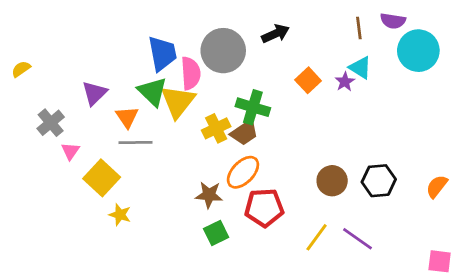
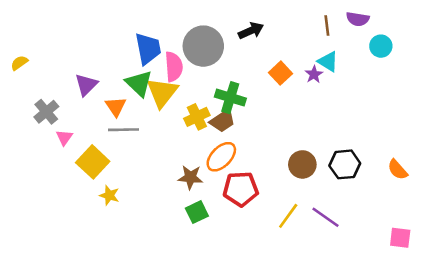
cyan circle: (418, 51) -> (381, 46), size x0.6
orange semicircle: (437, 186) -> (398, 170), turned -80

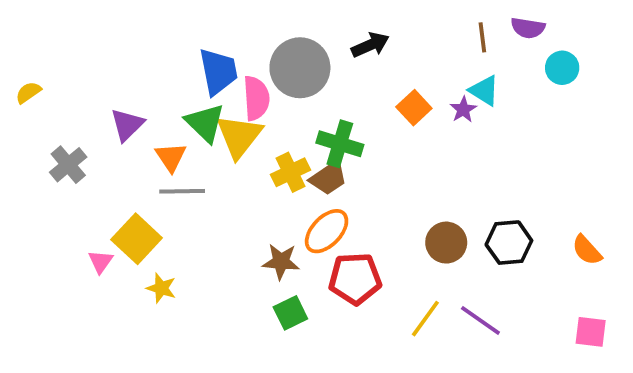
pink triangle: (64, 137) -> (100, 262), moved
pink square: (400, 238) -> (591, 332), moved

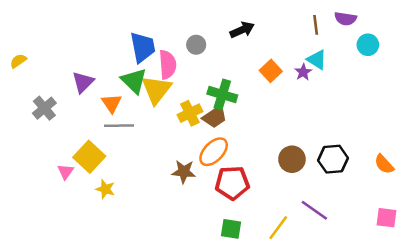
gray circle: (300, 68) -> (196, 45), size x0.5
green square: (290, 313) -> (231, 229), moved, turned 35
yellow line: (425, 319) -> (278, 228), moved

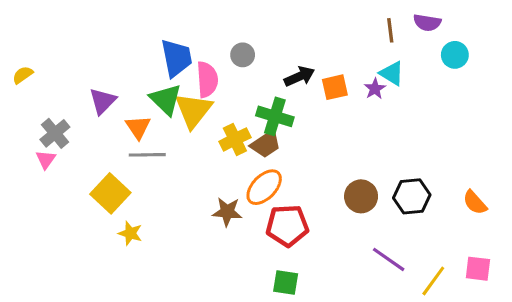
black arrow: (242, 30) -> (300, 76), moved
orange square: (271, 71) -> (335, 87), turned 30
pink triangle: (66, 172) -> (46, 159), moved
yellow line: (278, 228) -> (433, 281), moved

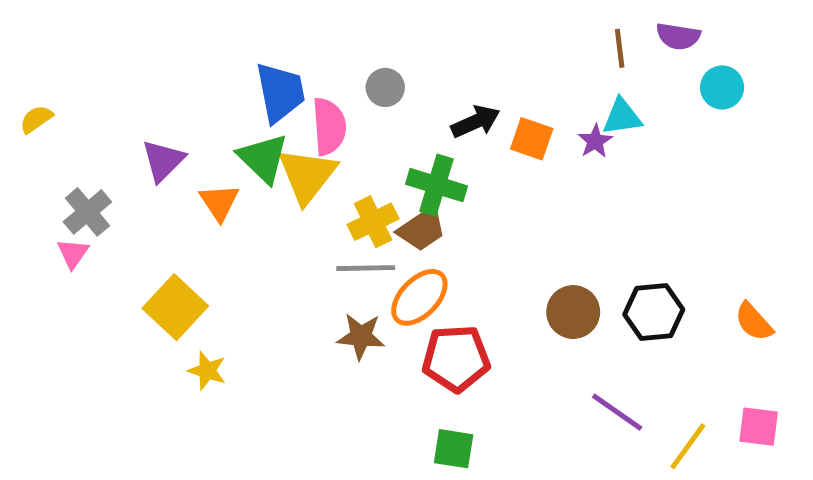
cyan triangle: (392, 73) -> (622, 117), turned -40
orange square: (335, 87) -> (532, 139), turned 32
gray line: (147, 155) -> (366, 268), moved

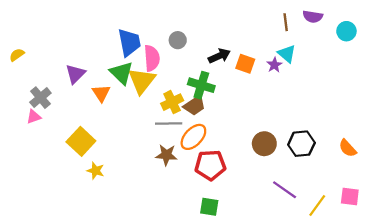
cyan circle: (722, 87) -> (346, 31), moved
cyan triangle: (622, 117) -> (287, 54), turned 48
pink triangle: (73, 253) -> (34, 117), turned 35

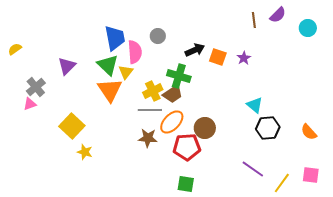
purple semicircle: (313, 17) -> (278, 15), turned -54
cyan triangle: (287, 54) -> (255, 105), moved
yellow triangle: (142, 81) -> (126, 72), size x0.6
orange triangle: (101, 93) -> (110, 90), moved, size x1.5
brown circle: (264, 144) -> (205, 128), moved

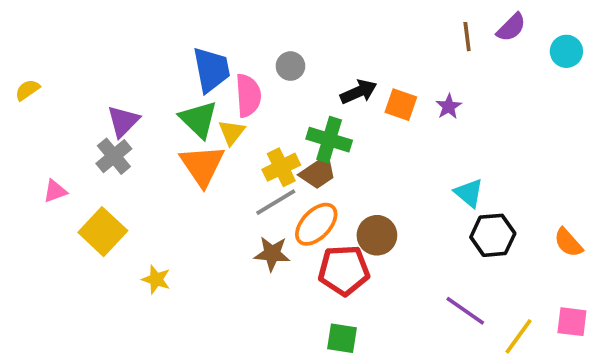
gray cross: (36, 87) -> (114, 156), moved
gray line: (150, 110) -> (276, 202), turned -30
yellow square: (72, 126) -> (103, 232), moved

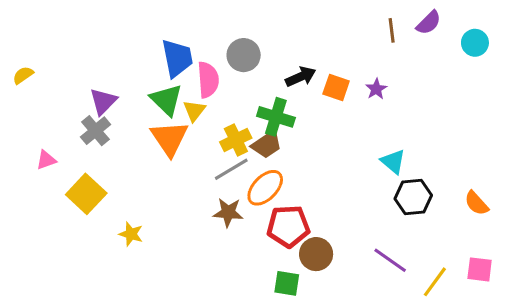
gray circle: (290, 66) -> (244, 55), size x1.4
brown circle: (377, 235) -> (316, 254), moved

